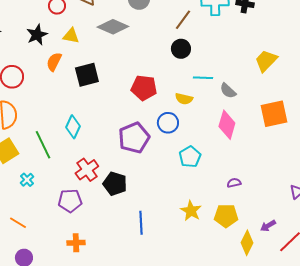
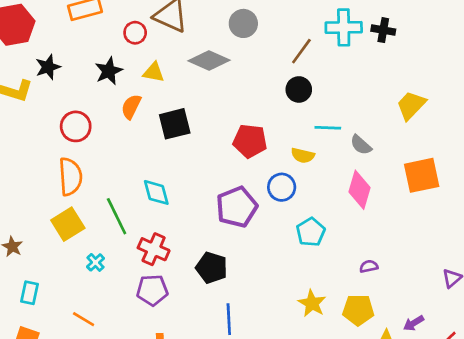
cyan diamond: (73, 127) -> (156, 192), turned -40
red cross: (87, 170) -> (154, 249), moved, turned -30
blue line: (141, 223) -> (229, 319), moved

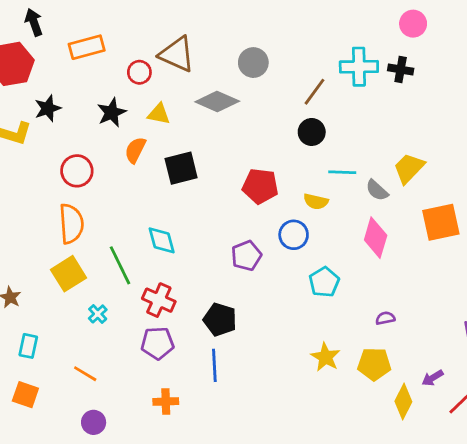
yellow trapezoid: (411, 105) -> (409, 168), moved
purple pentagon: (237, 207) -> (246, 256), size x0.7
blue line: (229, 319) -> (214, 365), moved

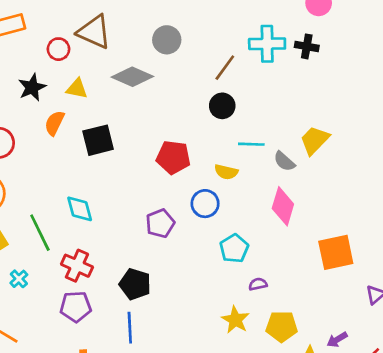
orange square: (441, 222) -> (336, 252), moved
purple semicircle: (385, 318) -> (258, 284), moved

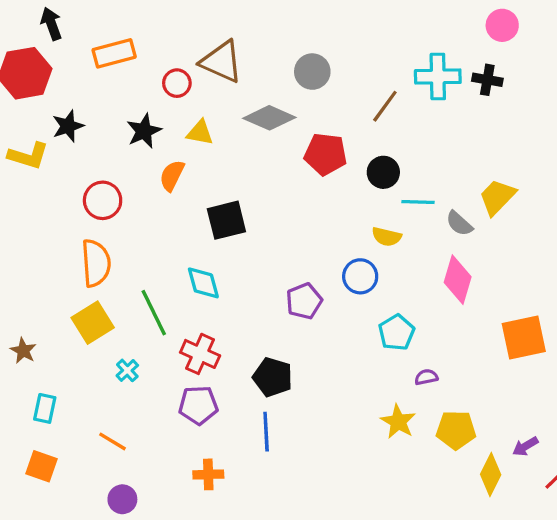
black circle: (222, 106) -> (383, 172), moved
black square: (98, 140) -> (226, 220), moved
red pentagon: (173, 157) -> (326, 154), moved

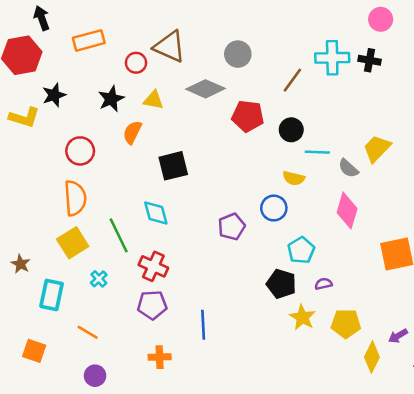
black pentagon: (273, 377) -> (281, 284), moved
cyan rectangle: (45, 408) -> (52, 295), moved, size x1.4

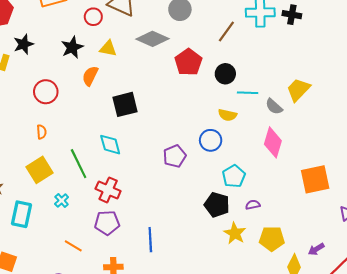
red pentagon: (248, 116) -> (188, 62), turned 30
orange semicircle: (75, 198) -> (42, 132), size x0.5
orange line: (88, 332) -> (73, 246), moved

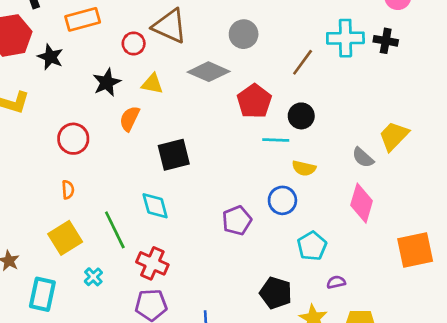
black star: (24, 44) -> (50, 57), moved, turned -30
cyan line: (248, 93) -> (276, 140), moved
black pentagon: (217, 205) -> (276, 293), moved

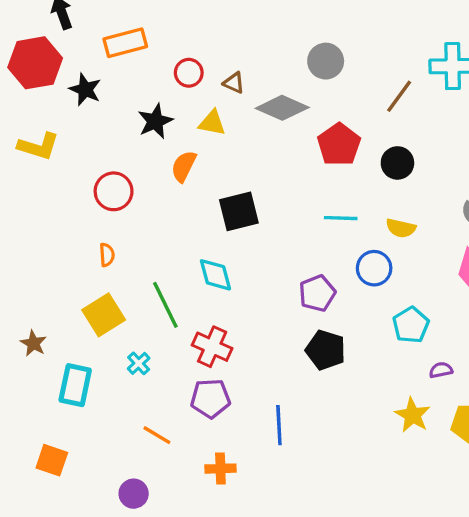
brown triangle: (170, 26) -> (234, 83), moved, size x0.5
cyan line: (276, 140) -> (341, 218), moved
black pentagon: (276, 293) -> (326, 350), moved

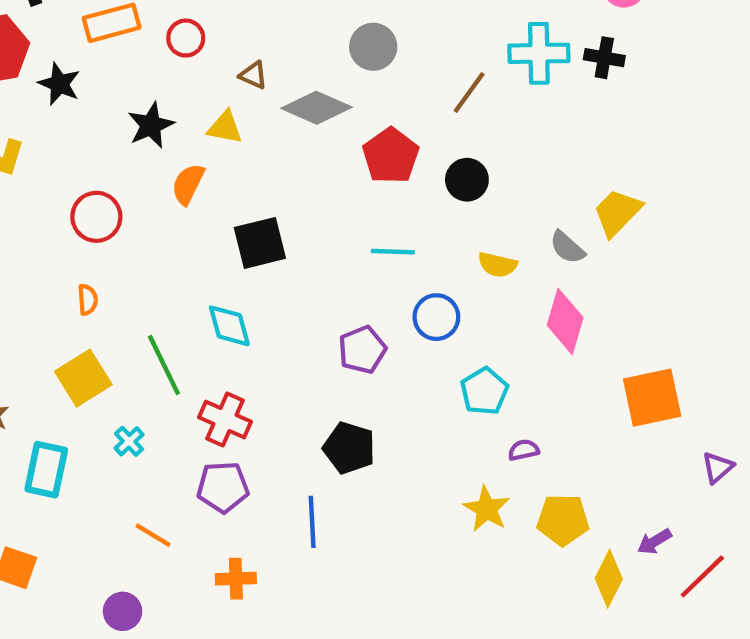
red circle: (189, 73) -> (186, 38), moved
yellow semicircle: (401, 228) -> (497, 265), moved
black pentagon: (326, 350) -> (349, 448), moved

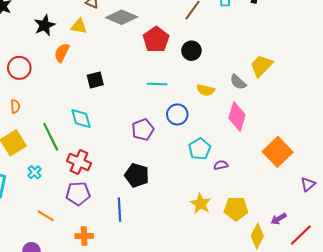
black square: (260, 243) -> (95, 80), size x0.7
orange square: (652, 398) -> (278, 152), turned -32
purple semicircle: (524, 450) -> (221, 165), moved

